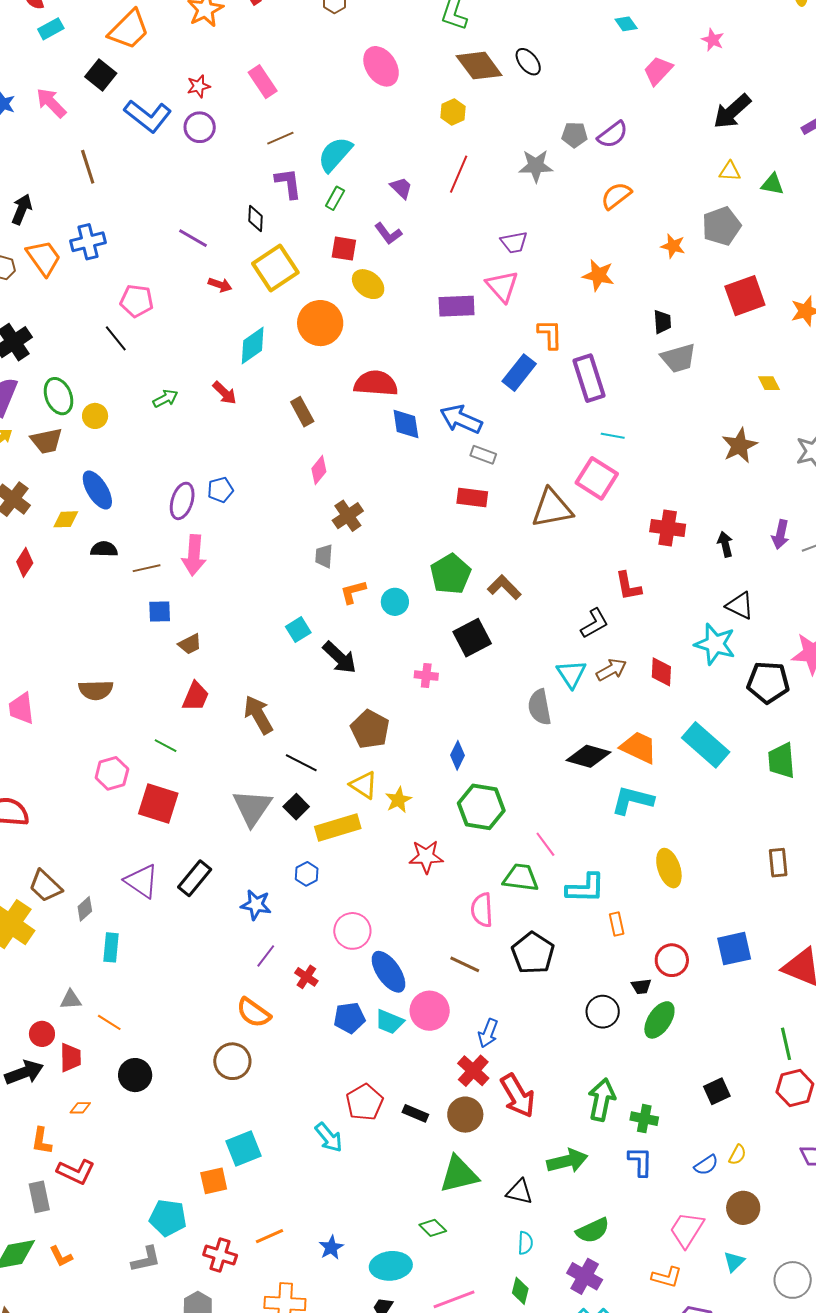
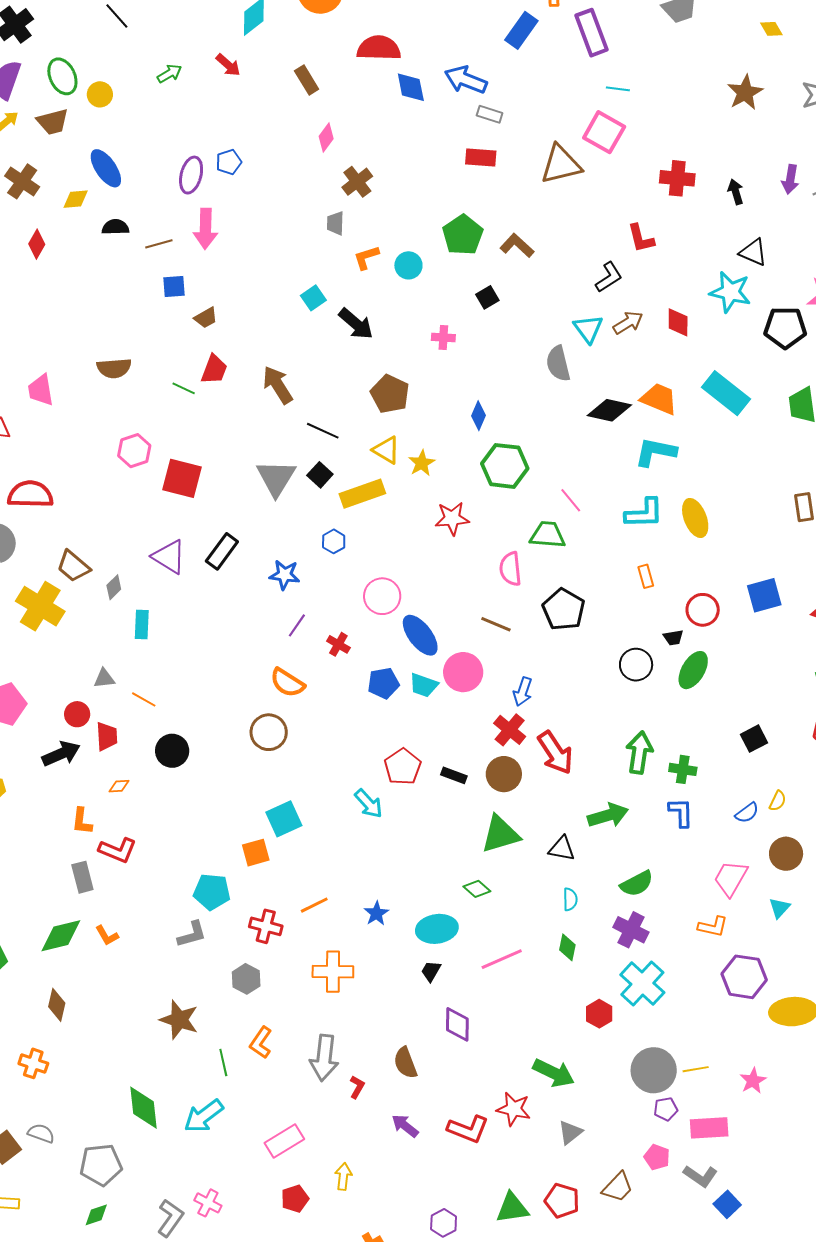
black square: (472, 638) -> (487, 297), size x0.6
green line: (166, 746) -> (184, 388), moved
cyan L-shape: (585, 888) -> (644, 513), moved

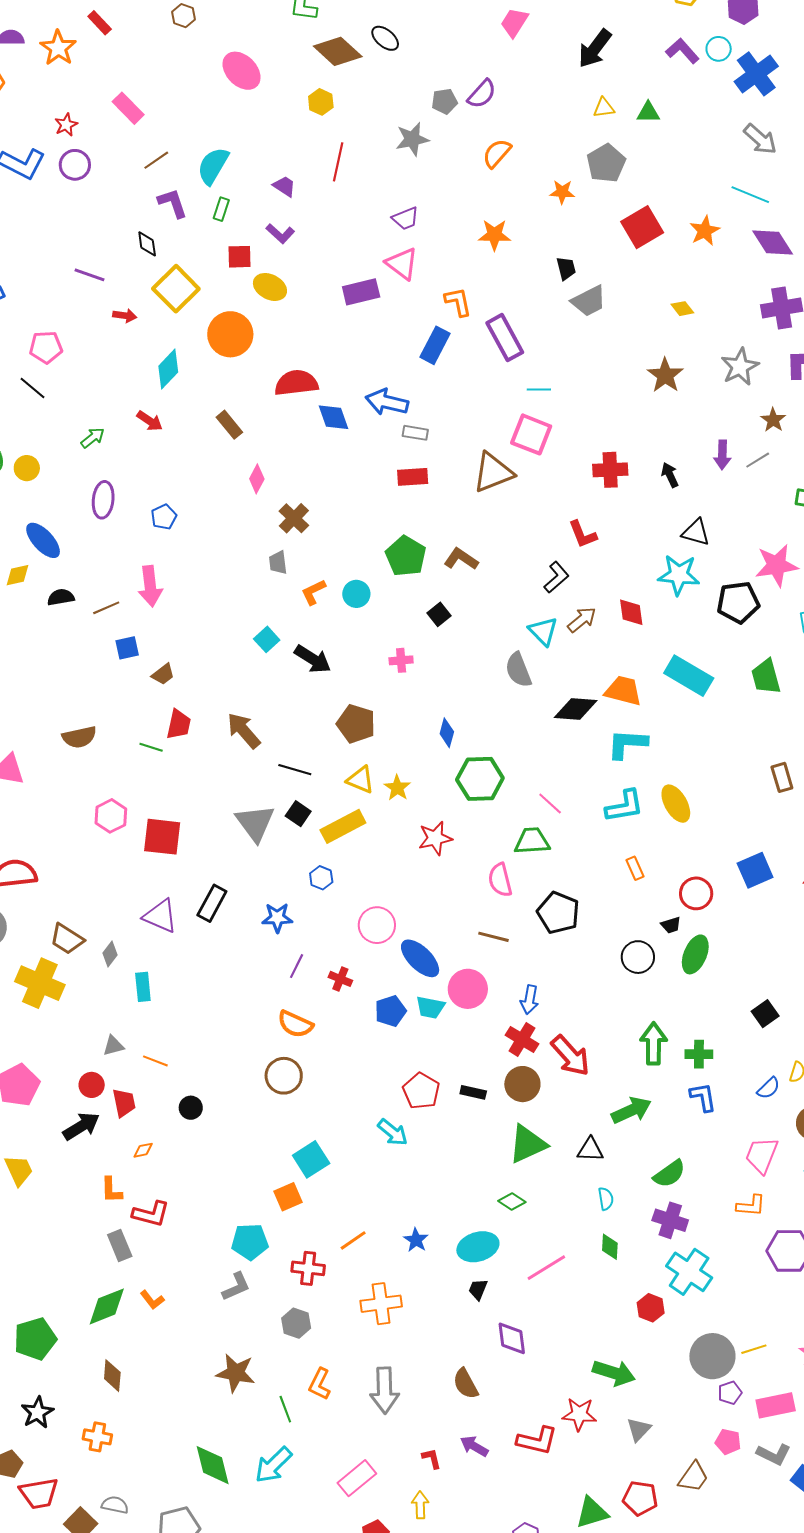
purple ellipse: (191, 175) -> (103, 500), moved
black circle: (172, 751) -> (191, 1108), size x0.7
red L-shape: (357, 1087) -> (432, 1458), moved, turned -35

